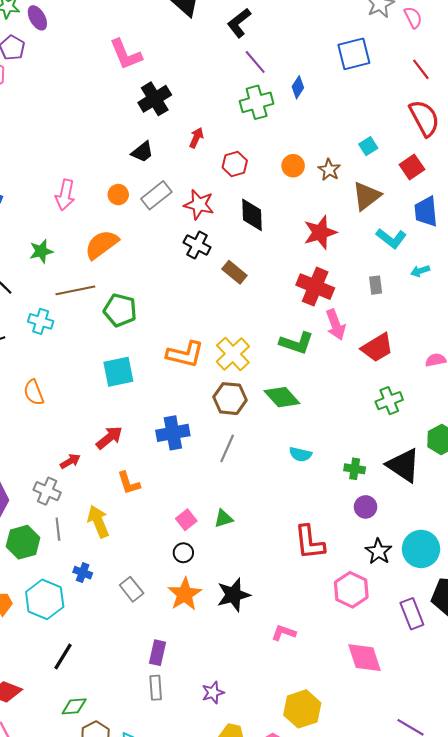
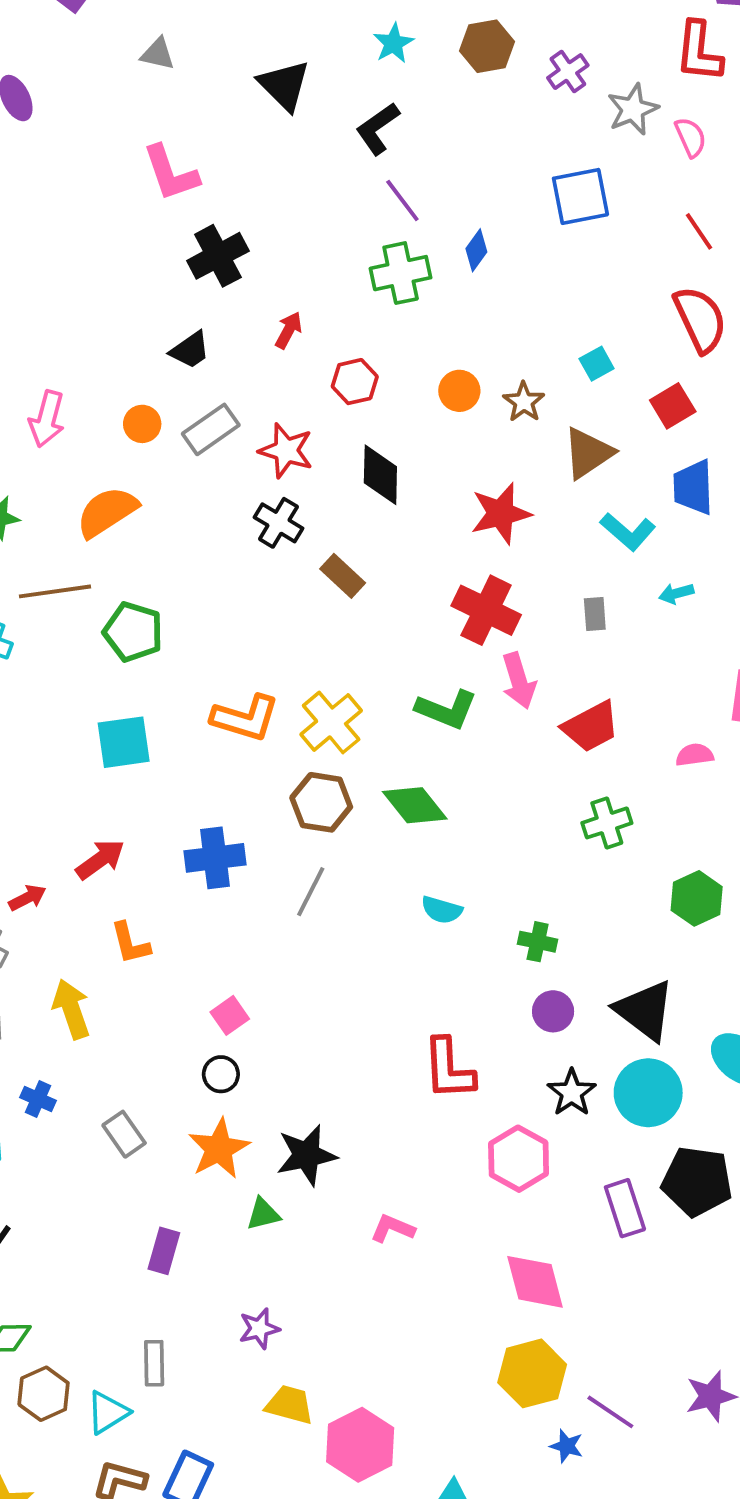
black triangle: (403, 465) -> (645, 1010), moved
green triangle: (223, 519) -> (263, 1214), moved
gray rectangle: (156, 688) -> (154, 1363), moved
yellow hexagon: (302, 709) -> (532, 1373), moved

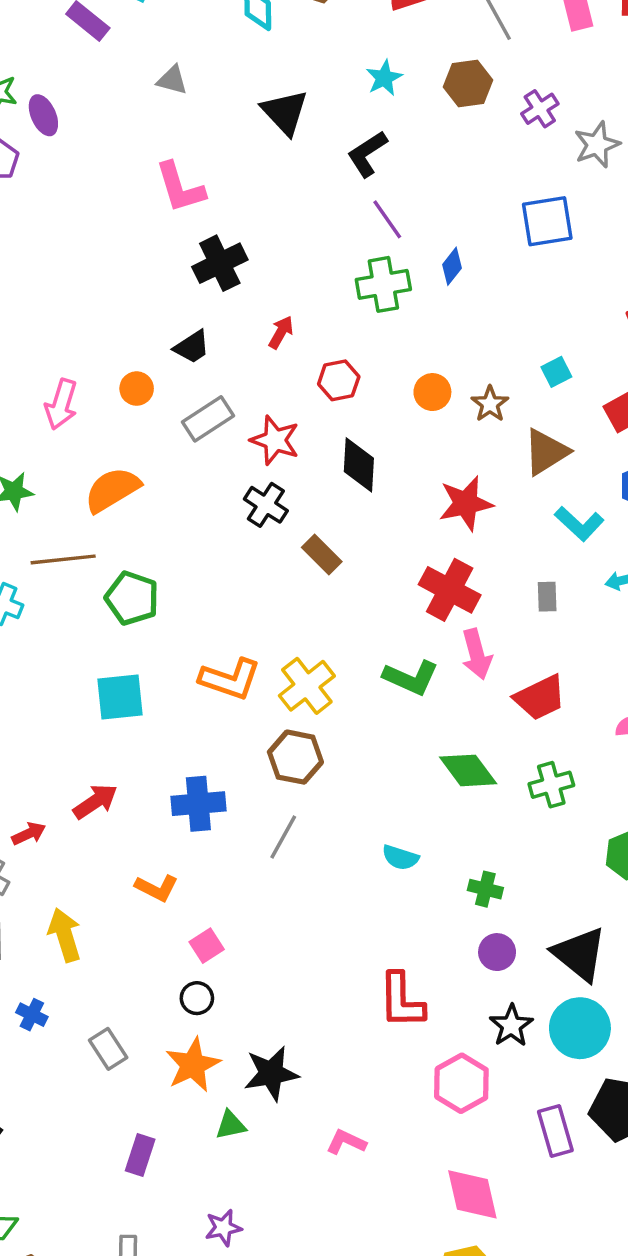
orange circle: (142, 424) -> (137, 389), moved
green diamond: (415, 805) -> (468, 770), moved
orange L-shape: (130, 943) -> (157, 888), moved, turned -51

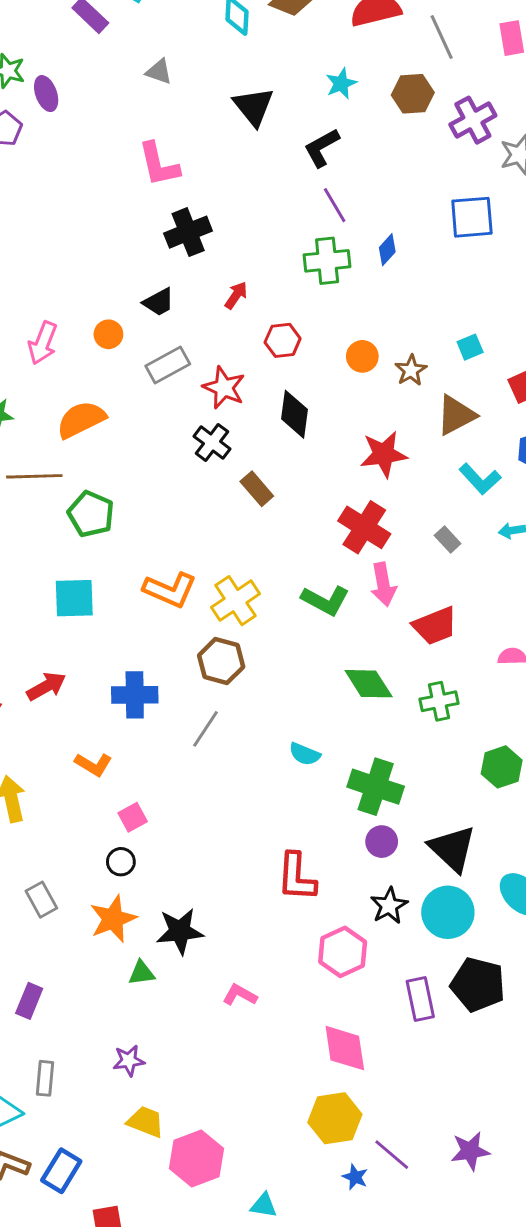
purple cross: (540, 109) -> (473, 120), size x1.4
gray rectangle: (547, 597) -> (448, 539), turned -45
green cross: (485, 889) -> (376, 787), size x1.8
purple rectangle: (140, 1155) -> (29, 1001), moved

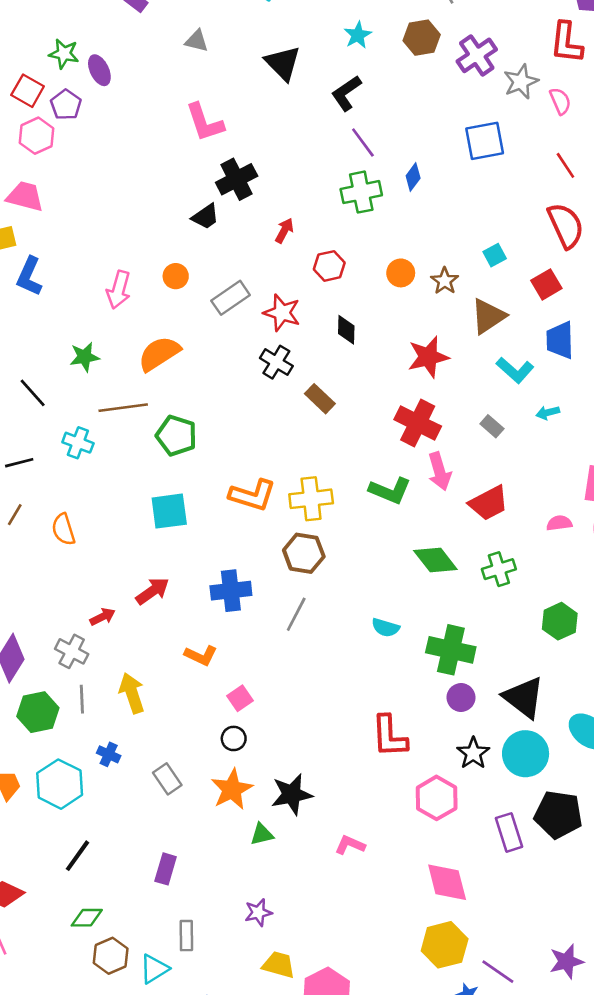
black trapezoid: (159, 302) -> (205, 217), moved
black diamond: (294, 414) -> (346, 330), size x0.7
yellow cross: (235, 601) -> (311, 499), turned 33

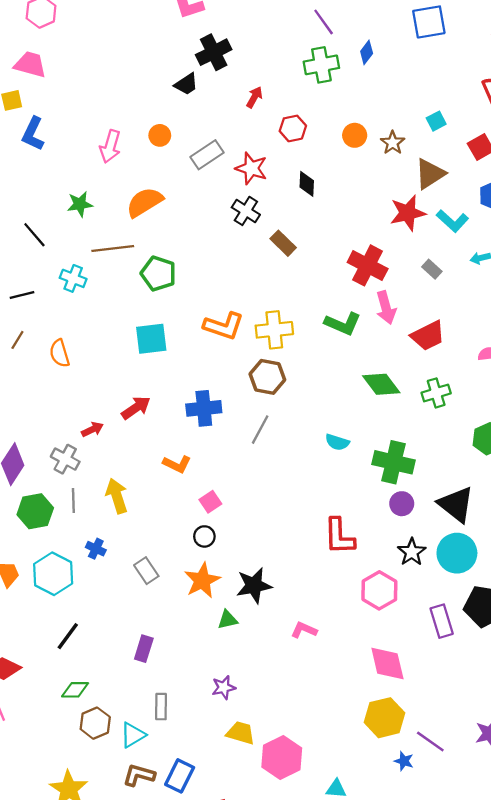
red star: (428, 357) -> (408, 213), moved

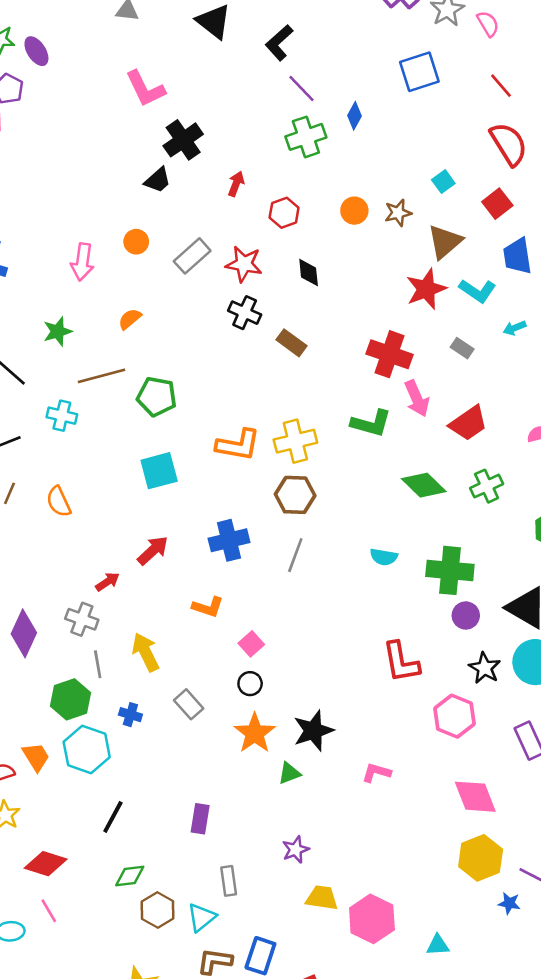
brown star: (393, 143) -> (398, 213), turned 30
orange semicircle: (145, 202) -> (130, 319), size x0.6
green hexagon: (35, 511) -> (71, 699), moved
gray rectangle: (146, 571) -> (189, 704), moved

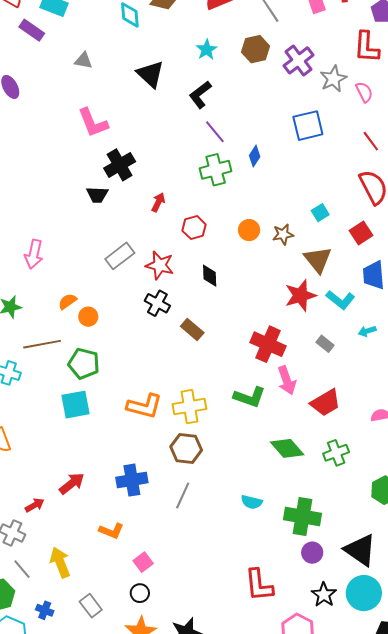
black trapezoid: (158, 180) -> (97, 195), turned 40
orange circle: (136, 242) -> (88, 317), moved
brown triangle: (445, 242) -> (318, 260), turned -32
cyan square: (159, 471) -> (75, 405), moved
gray line: (98, 664) -> (22, 569), turned -35

